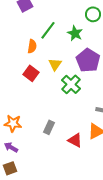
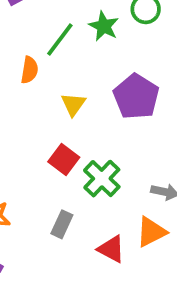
green star: (75, 33) -> (104, 26), moved
red square: (31, 73) -> (64, 160), moved
green cross: (71, 84) -> (102, 179), moved

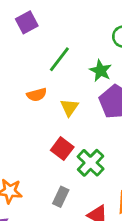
green star: (104, 26) -> (101, 71), moved
orange semicircle: (29, 70) -> (37, 95), moved, turned 66

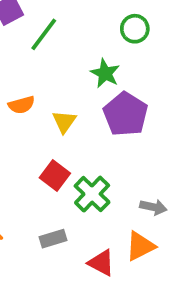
green line: (59, 59) -> (44, 34), moved
gray rectangle: (61, 197) -> (53, 239), turned 48

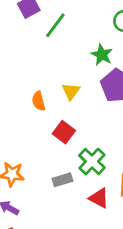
orange semicircle: (21, 105) -> (39, 101), moved, turned 90
green cross: (92, 194) -> (92, 162), moved

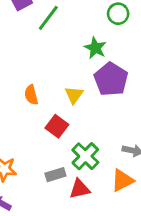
yellow triangle: (71, 91) -> (74, 95), moved
red triangle: (99, 198) -> (80, 189), moved, turned -40

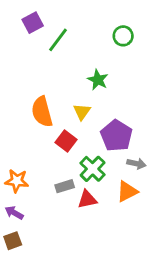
green star: (95, 48) -> (98, 80), moved
purple pentagon: (111, 79) -> (116, 136), moved
orange semicircle: (31, 95) -> (42, 112), size x1.6

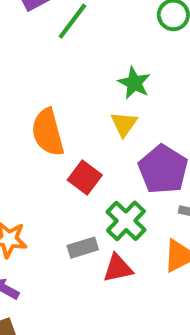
yellow triangle: (82, 112) -> (124, 124), moved

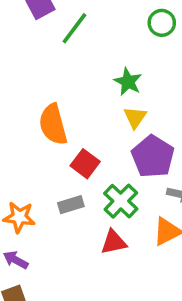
yellow triangle: (124, 124) -> (135, 117), moved
gray rectangle: (83, 248) -> (71, 205), moved

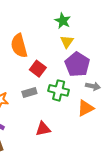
green cross: (121, 201) -> (59, 90), turned -30
red triangle: (114, 242) -> (43, 129), moved

